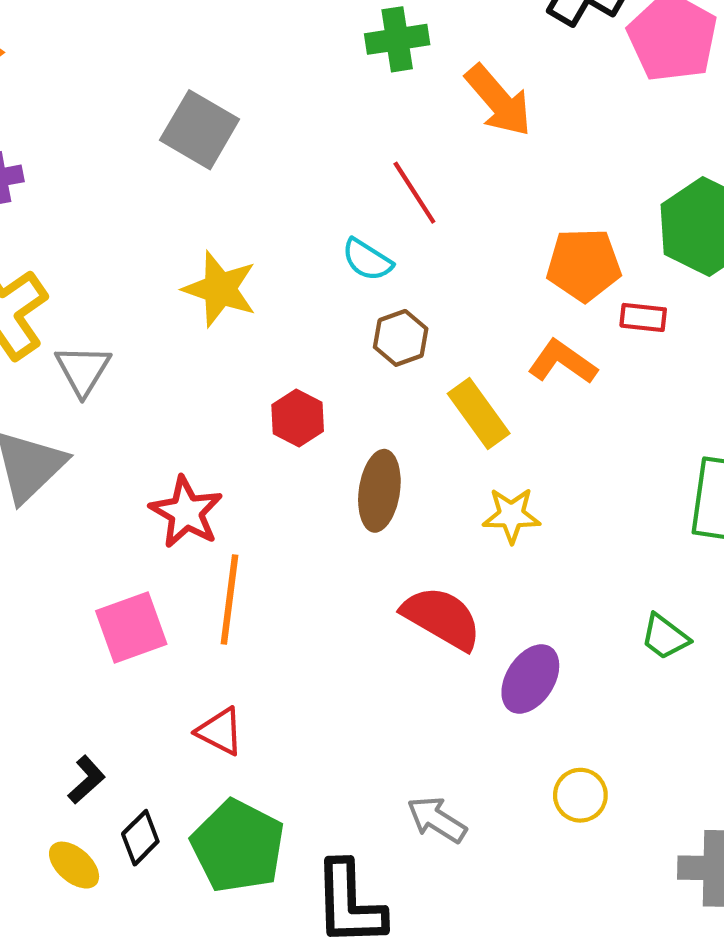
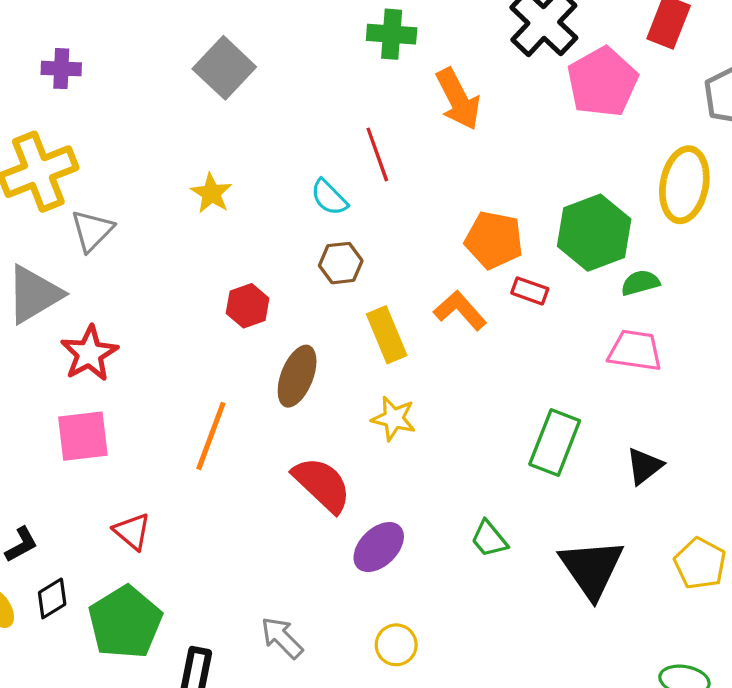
yellow star: (220, 289) -> (211, 193), size x0.7
red star: (186, 512) -> (89, 353), moved
orange line: (230, 599) -> (211, 436), moved

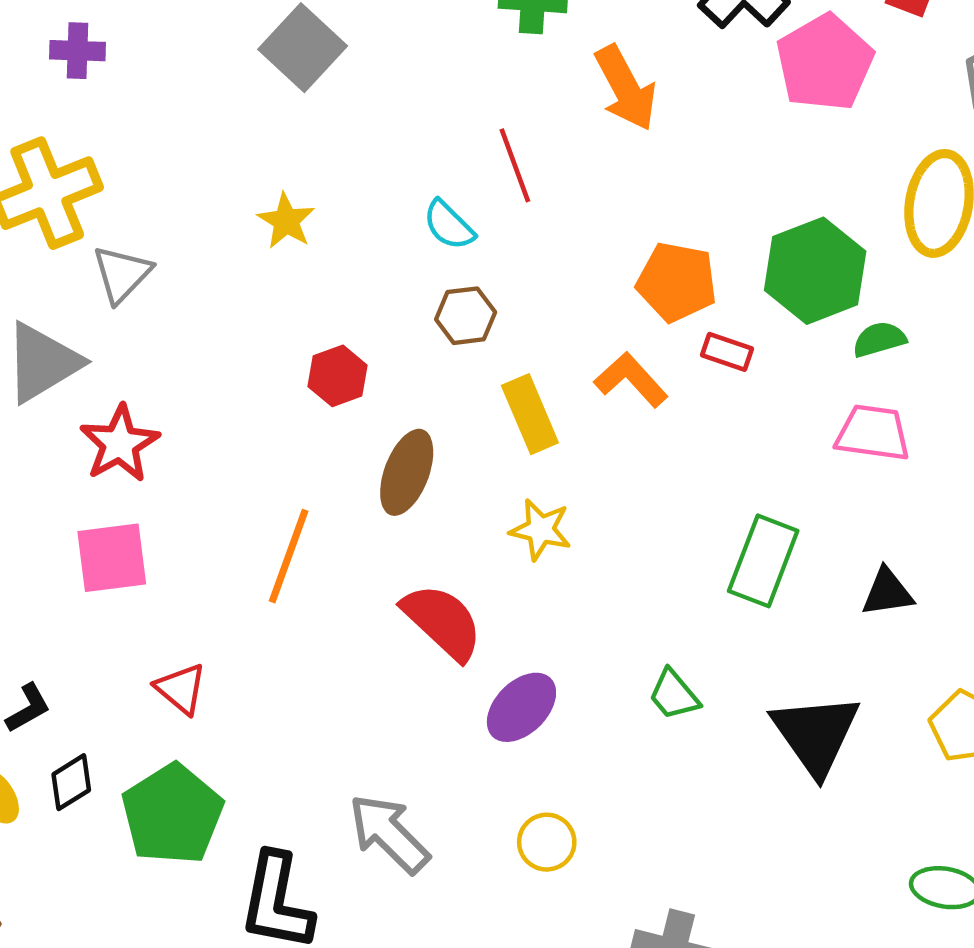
black triangle: (644, 466) -> (887, 592), turned 30
gray arrow: (282, 638) -> (389, 834), size x1.4

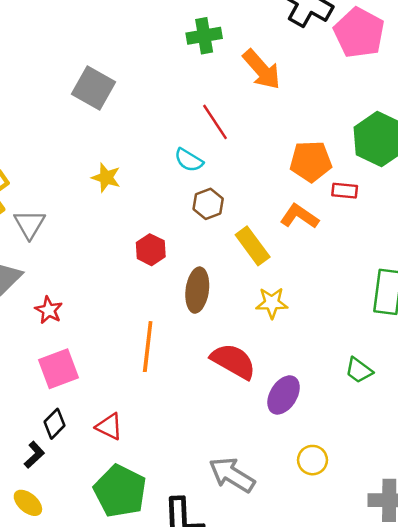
red star: (120, 444) -> (49, 310), size x0.7
black diamond: (71, 782) -> (54, 424), moved

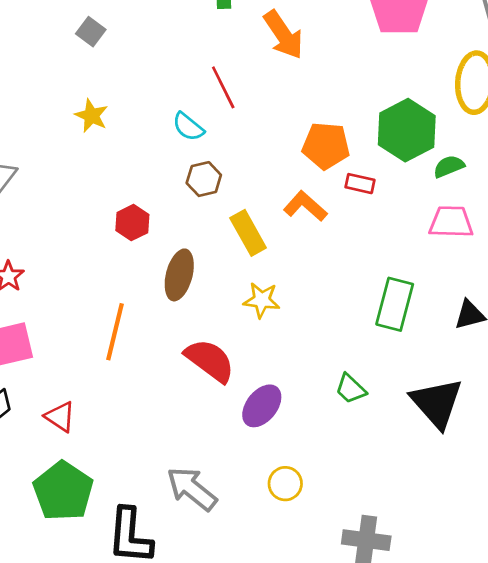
gray square: (94, 88) -> (91, 32), size x0.6
yellow star: (106, 178) -> (91, 116), moved

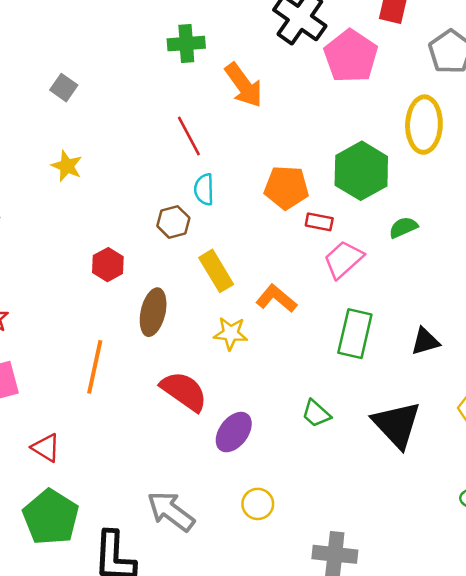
cyan semicircle: (188, 127) -> (204, 189), moved, turned 52
green semicircle: (449, 166) -> (403, 227), moved
orange L-shape: (305, 206) -> (276, 298), moved
pink trapezoid: (451, 222) -> (343, 260), moved, turned -42

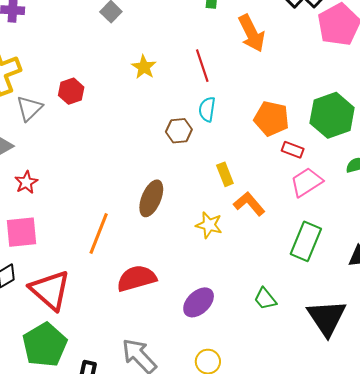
yellow star: (67, 166) -> (144, 67), moved
red hexagon: (108, 265) -> (71, 91), moved
yellow rectangle: (216, 271) -> (225, 174), moved, size x0.7
red semicircle: (184, 391) -> (137, 278), moved, turned -60
red triangle: (46, 448) -> (50, 290), size x1.8

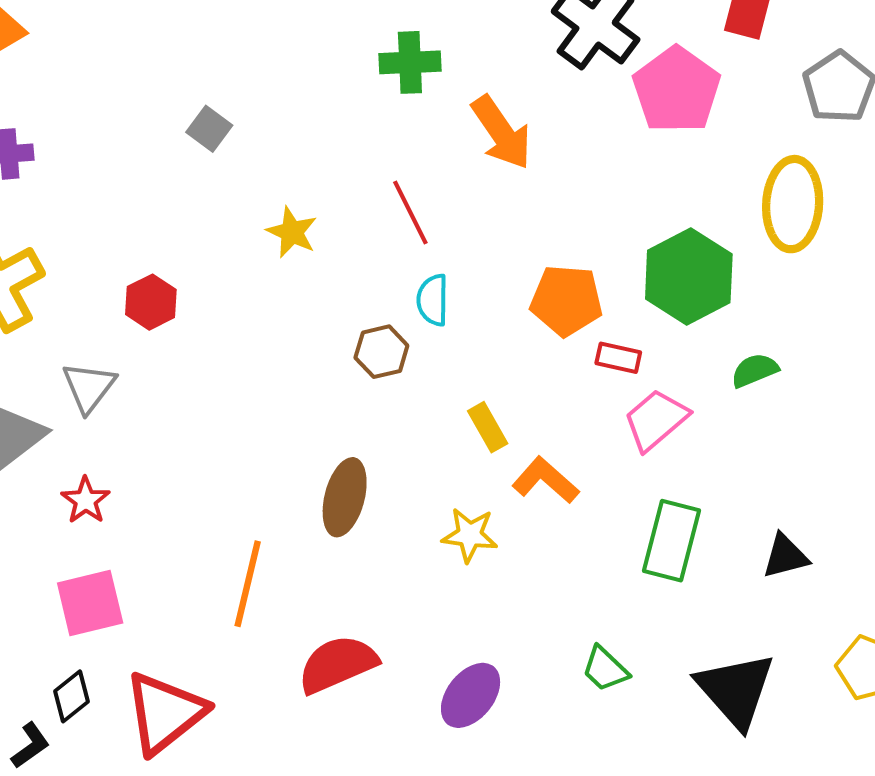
gray triangle: (29, 108) -> (89, 387), moved
red triangle: (50, 290) -> (165, 713), turned 48

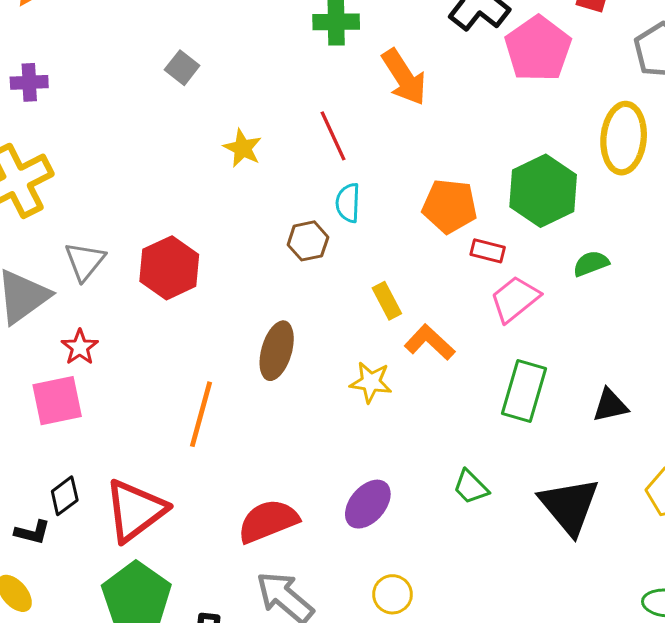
red hexagon: (151, 302) -> (169, 268), moved, size x1.5
pink square: (90, 603) -> (57, 401), moved
red semicircle: (338, 664) -> (268, 521), moved
black L-shape: (30, 745) -> (32, 532), turned 48

